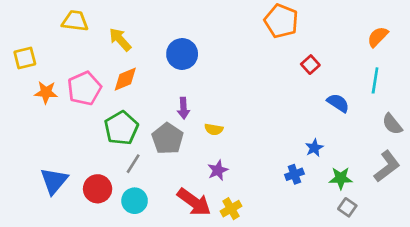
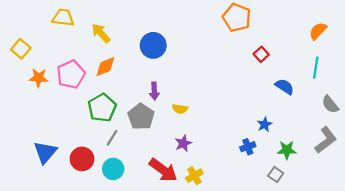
yellow square: (25, 58) -> (21, 49), turned -36
gray square: (347, 207) -> (276, 175), moved

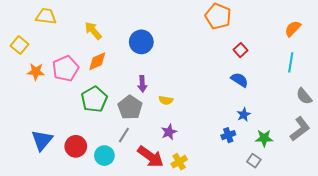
yellow trapezoid: (63, 18) -> (46, 16), moved
blue semicircle: (285, 87) -> (240, 80), moved
gray line: (112, 138) -> (124, 135), moved

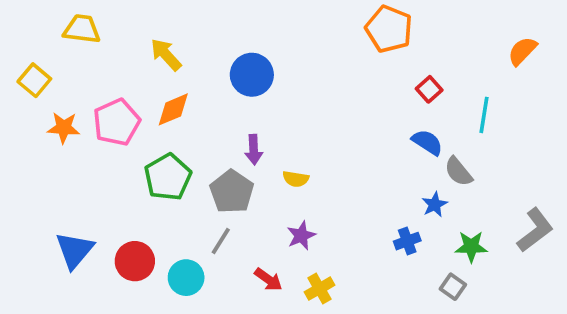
cyan line: (291, 62) -> (484, 115), moved
gray semicircle: (304, 96) -> (458, 172), moved
red arrow: (150, 157) -> (268, 279), size x0.6

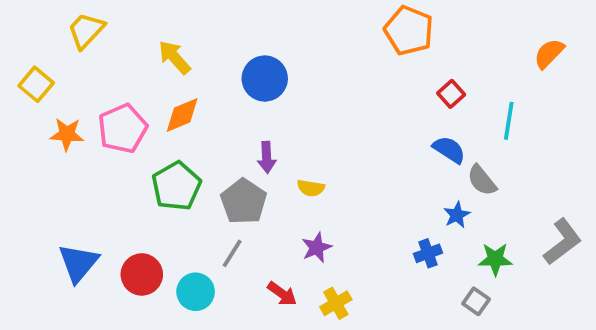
yellow trapezoid: (82, 29) -> (86, 30), turned -54

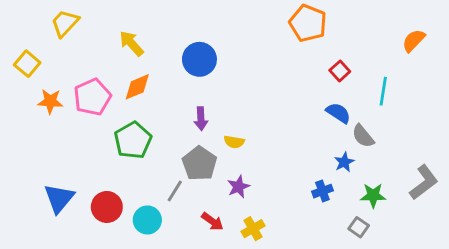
gray pentagon: (244, 201) -> (199, 164), moved

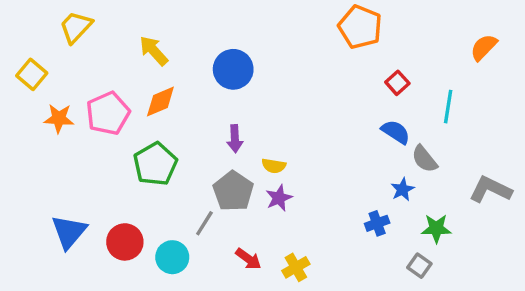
gray L-shape: (424, 182) -> (490, 189), moved, turned -117
purple star: (239, 187) -> (279, 198), moved

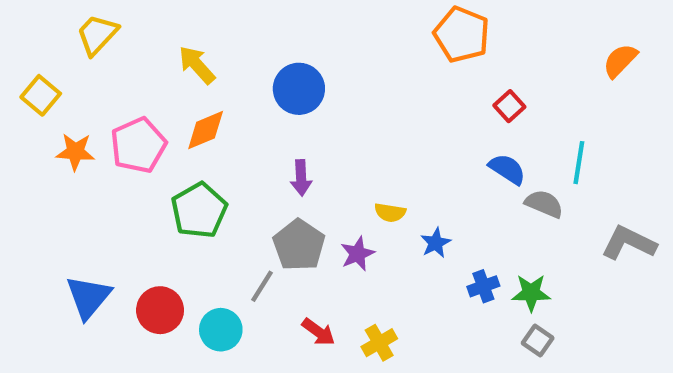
cyan line: (448, 107) -> (579, 163), moved
gray semicircle: (424, 159) -> (544, 204), turned 152
yellow semicircle: (274, 166) -> (390, 212), moved
blue star: (402, 189) -> (436, 243), moved
green star: (436, 228) -> (531, 293), moved

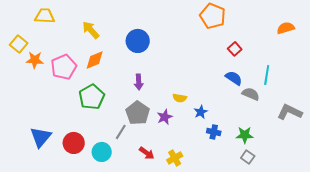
yellow trapezoid: (97, 35) -> (45, 16), turned 50
orange semicircle: (620, 61) -> (286, 28), turned 30
orange star: (75, 152) -> (35, 60), moved
blue cross: (483, 286) -> (214, 132), moved, turned 32

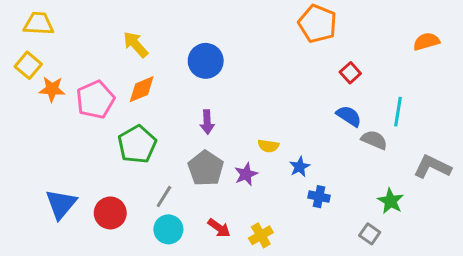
yellow trapezoid: (45, 16) -> (39, 24), moved
gray line: (121, 132) -> (164, 197), moved
green star: (245, 135) -> (391, 201), moved, turned 30
cyan circle: (102, 152) -> (168, 229), moved

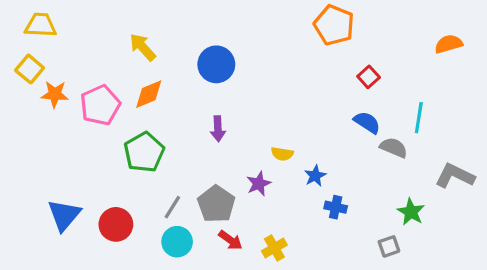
gray pentagon: (206, 168) -> (216, 204), moved
gray square: (370, 234) -> (389, 246), turned 36

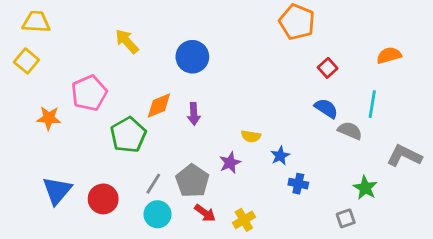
orange semicircle: (449, 44) -> (389, 55), moved
orange star: (55, 94) -> (49, 118), moved
orange diamond: (149, 94) -> (159, 106), moved

